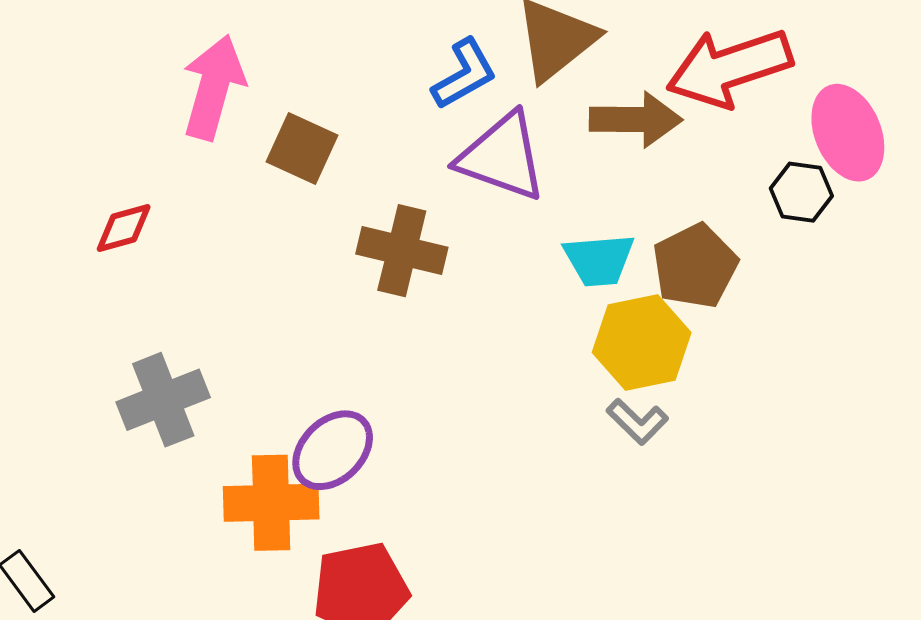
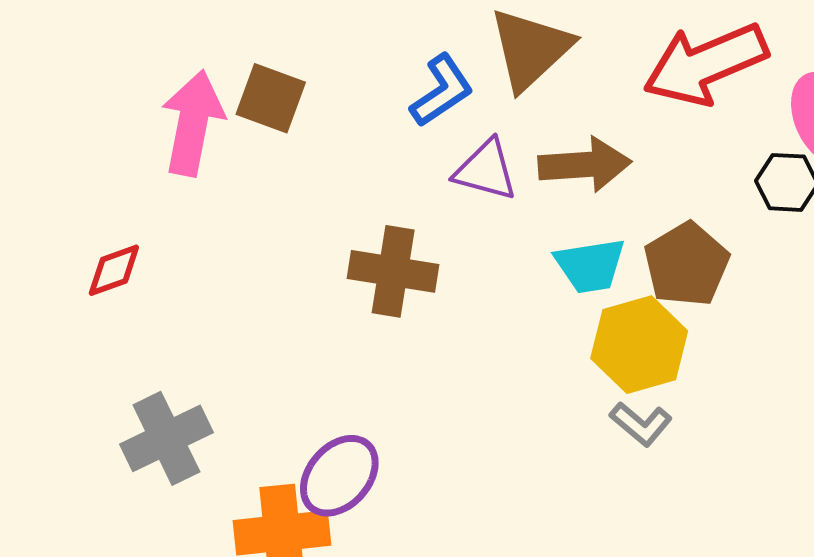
brown arrow: (636, 120) -> (585, 165), moved
brown square: (302, 148) -> (271, 98), moved
purple triangle: (502, 157) -> (486, 170), size x0.7

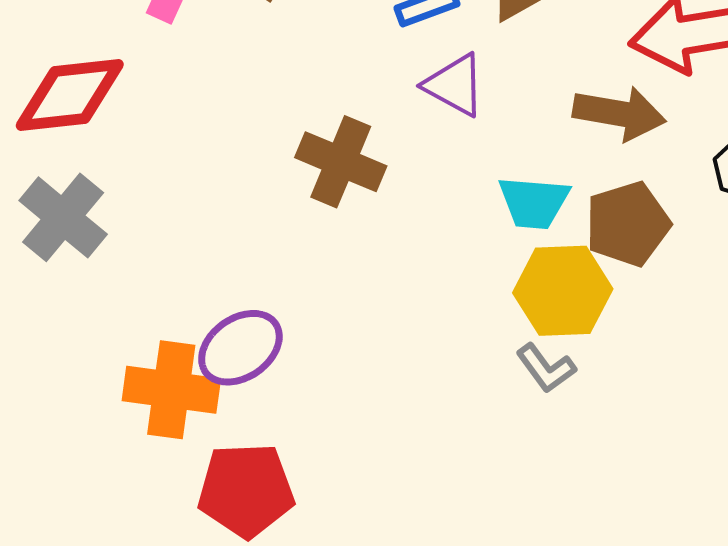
brown arrow: (585, 165) -> (619, 113), moved
red diamond: (114, 270) -> (70, 95), size x1.8
gray cross: (166, 438) -> (63, 217), moved, turned -38

